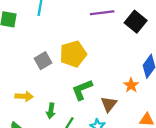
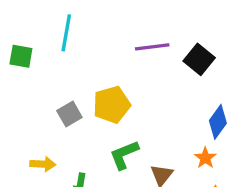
orange star: (131, 85) -> (205, 158), moved

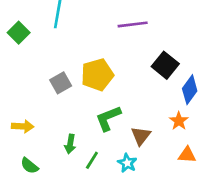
green square: (21, 56) -> (19, 33), turned 35
black square: (199, 59) -> (165, 65), moved
yellow arrow: (43, 164) -> (23, 126), moved

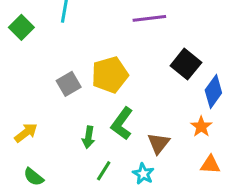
green L-shape: (108, 118) -> (122, 124), turned -32
yellow arrow: (23, 126) -> (26, 133), turned -40
green arrow: (70, 144) -> (88, 137), moved

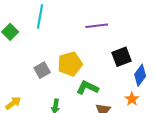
black square: (186, 64) -> (122, 57), turned 30
green L-shape: (122, 124) -> (87, 88), moved, turned 80

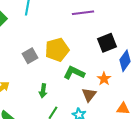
orange star: (132, 99) -> (104, 79), moved

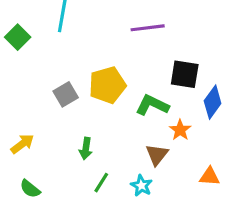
black square: (107, 43) -> (185, 74), turned 30
green L-shape: (74, 73) -> (152, 105), moved

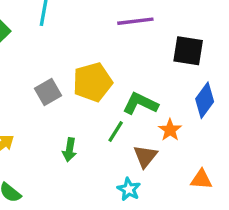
black square: (185, 74) -> (188, 51), moved
green line: (101, 183) -> (116, 132), moved

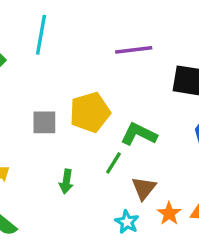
gray square: (48, 92) -> (44, 122), turned 30
orange star: (170, 130) -> (169, 213), moved

